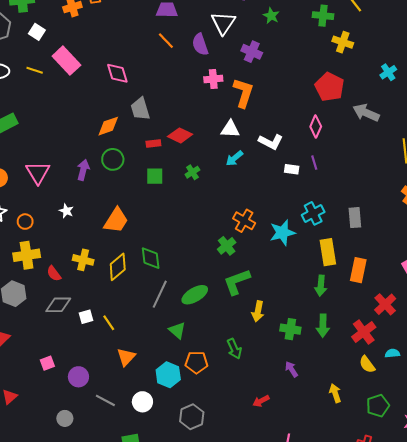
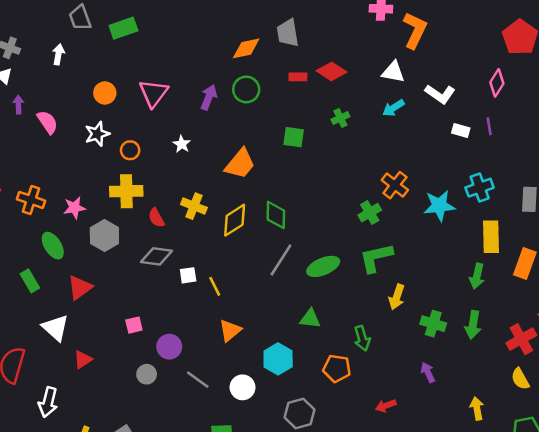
green square: (155, 176) -> (294, 137), moved
green triangle: (177, 330) -> (310, 319), moved, turned -42
orange pentagon: (197, 362) -> (337, 368), moved
gray circle: (65, 418) -> (147, 374), moved

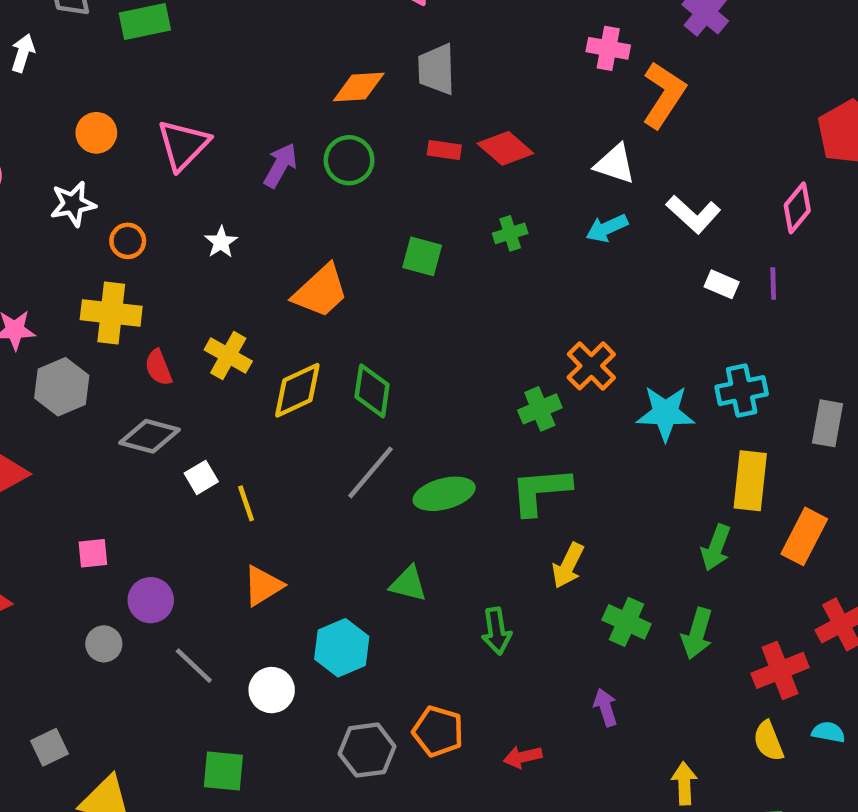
white square: (188, 275) -> (201, 477), turned -30
orange pentagon: (337, 368) -> (438, 731), moved

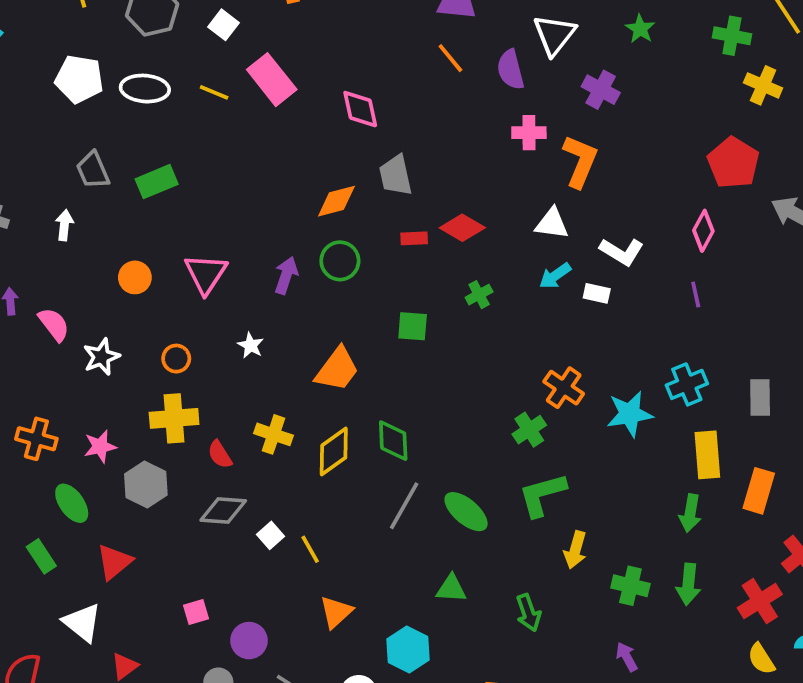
white star: (73, 204) -> (101, 357), moved
white rectangle: (722, 284) -> (597, 293), moved
green ellipse: (444, 494) -> (466, 512), turned 66

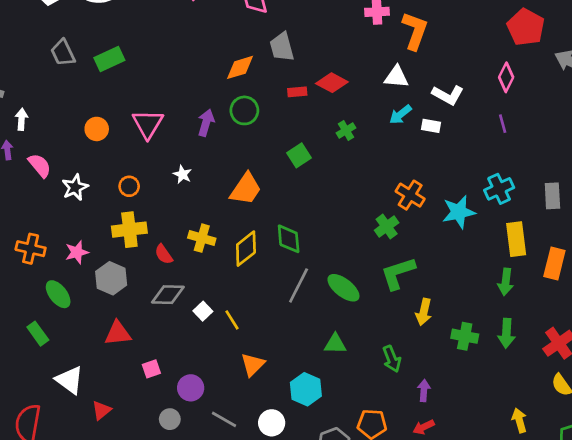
white arrow: (64, 225) -> (21, 119), moved
green square: (413, 326) -> (299, 155), turned -35
red triangle: (114, 562) -> (118, 333), moved, turned 36
purple arrow: (627, 657) -> (424, 391), moved, turned 35

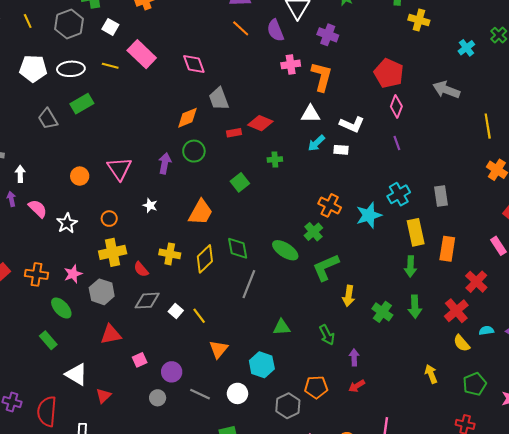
red pentagon: (526, 27) -> (389, 73), moved
green rectangle: (109, 59) -> (82, 104), moved
green cross: (346, 130) -> (275, 159), turned 32
green ellipse: (343, 288) -> (285, 250), moved
green cross: (465, 336) -> (382, 312), turned 30

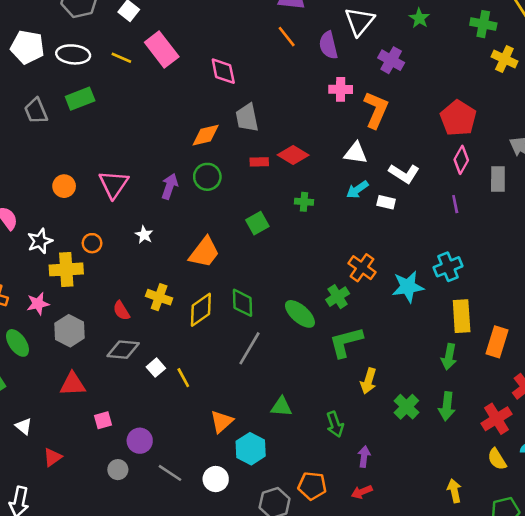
gray rectangle: (441, 196) -> (498, 179), moved
yellow cross: (113, 252) -> (66, 269), moved
orange triangle: (218, 349) -> (222, 422), moved
white triangle: (76, 374) -> (24, 426), size x0.6

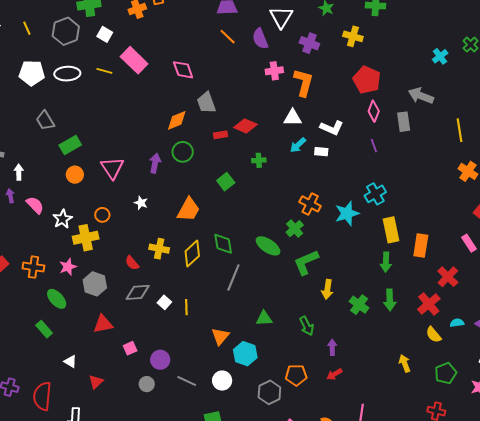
yellow cross: (504, 59) -> (353, 36), moved
green rectangle: (80, 99) -> (70, 145), moved
yellow line: (183, 378) -> (186, 307), turned 35

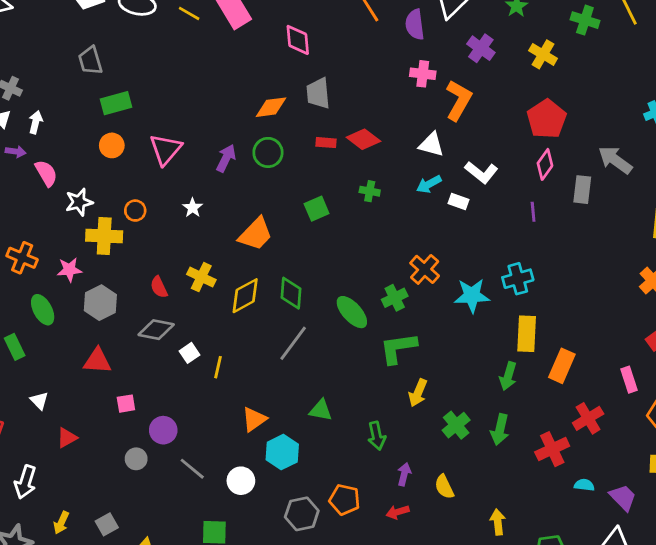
purple arrow: (10, 196) -> (16, 152), turned 96
yellow semicircle: (434, 335) -> (444, 487), moved

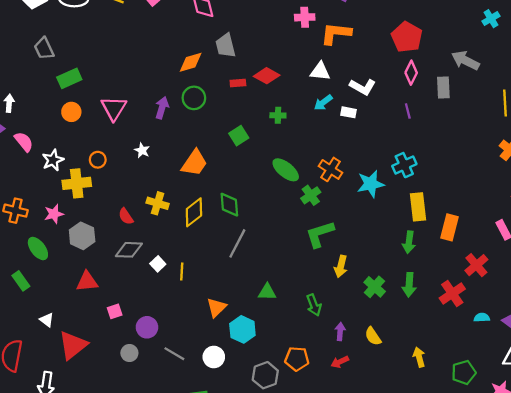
orange L-shape: (459, 100) -> (336, 33), turned -104
green ellipse: (352, 312) -> (286, 170), moved
red triangle: (67, 438) -> (73, 345), size x1.8

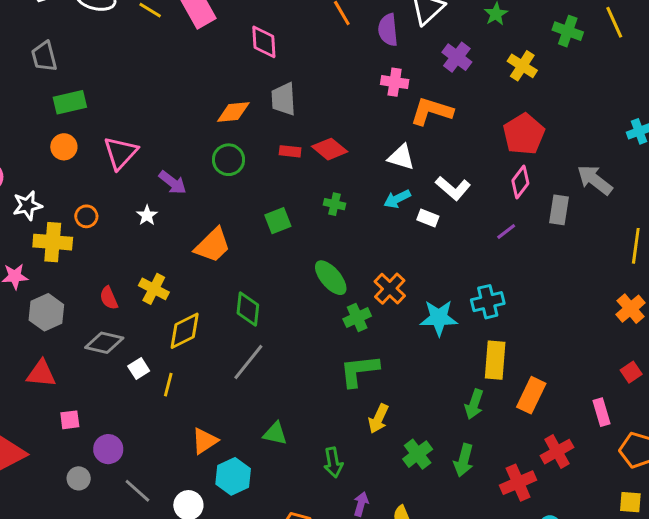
purple arrow: (162, 108) -> (173, 182), moved, turned 100
purple line: (408, 111) -> (506, 232), turned 56
yellow diamond: (194, 212) -> (185, 331), moved

